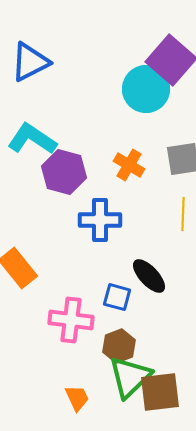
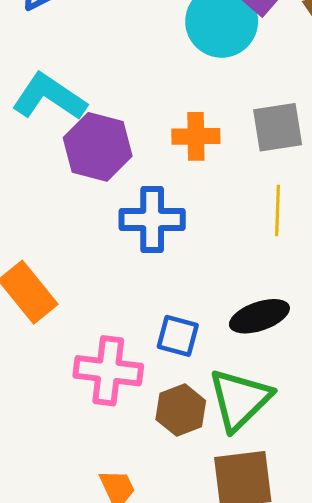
orange cross: (129, 165) -> (196, 136), turned -32
black ellipse: (149, 276) -> (259, 316), moved, turned -66
green triangle: (130, 377) -> (240, 399), moved

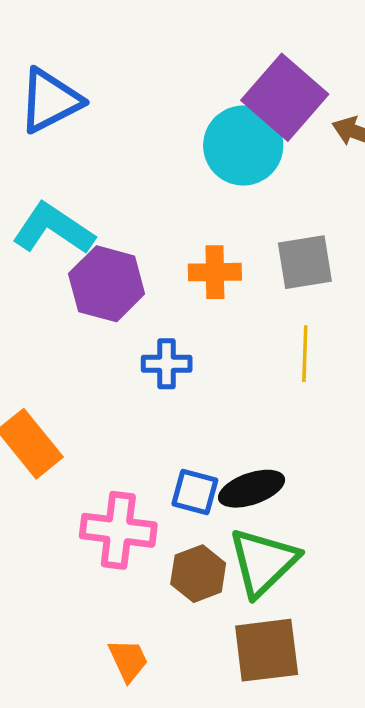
blue cross: (152, 219) -> (167, 364), size x0.7
black ellipse: (259, 316) -> (252, 489), moved

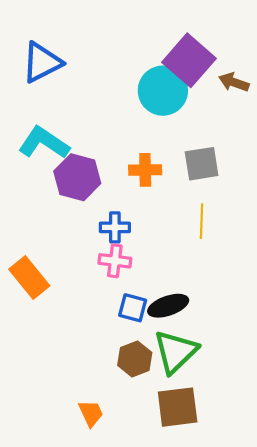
pink cross: (118, 530) -> (115, 261), moved, size x0.7

